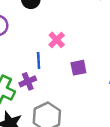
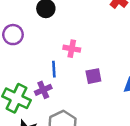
pink cross: (57, 40) -> (72, 49), turned -35

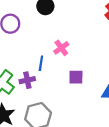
pink cross: (72, 49) -> (61, 48), turned 32

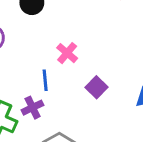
purple square: (76, 77) -> (96, 87), turned -32

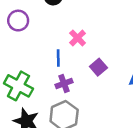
purple cross: (33, 108) -> (64, 83), moved

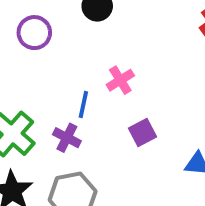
purple cross: (64, 83) -> (67, 138), moved, turned 35

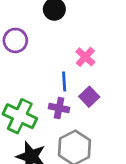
purple square: (142, 133) -> (89, 97), moved

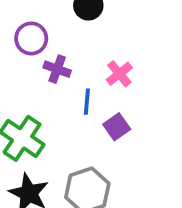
purple cross: (59, 108) -> (57, 69), moved

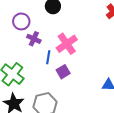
pink cross: (119, 74) -> (67, 44), size x1.5

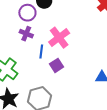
purple circle: (21, 21) -> (27, 13), moved

